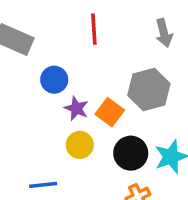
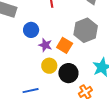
black circle: (131, 153) -> (68, 73), moved

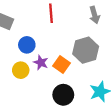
yellow circle: (49, 66) -> (21, 70), moved

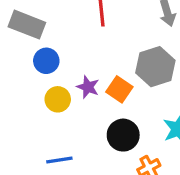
blue circle: (27, 45) -> (46, 61), moved

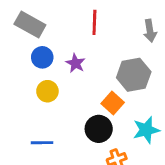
purple star: (88, 87) -> (76, 63), moved
orange square: (119, 89) -> (113, 103), moved

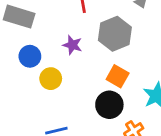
blue circle: (42, 57) -> (30, 56), moved
gray hexagon: (134, 75) -> (115, 34), moved

